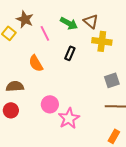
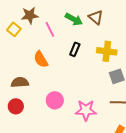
brown star: (25, 19) -> (30, 15), turned -30
yellow cross: (102, 41) -> (107, 51), moved
pink star: (69, 118) -> (86, 110), moved, turned 30

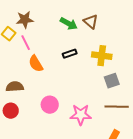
pink line: (50, 29) -> (26, 43), moved
black rectangle: (75, 49) -> (70, 54), turned 48

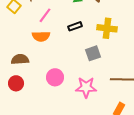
pink line: (26, 43) -> (45, 15), moved, turned 63
orange semicircle: (36, 64) -> (41, 36), turned -60
gray square: (112, 81) -> (93, 53), moved

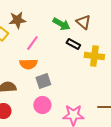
black rectangle: (75, 26) -> (73, 44), moved, turned 48
gray square: (93, 53) -> (43, 81), moved

